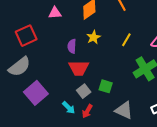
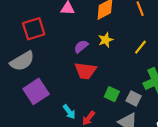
purple semicircle: (72, 46) -> (81, 46), turned 40
gray square: (84, 91) -> (134, 98), moved, turned -32

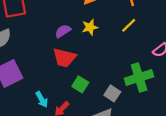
yellow line: (140, 47) -> (129, 25), moved
green square: (112, 94) -> (80, 84), moved

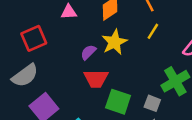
yellow star: (90, 27) -> (114, 42), size x1.5
green square: (80, 84) -> (118, 102), size x1.5

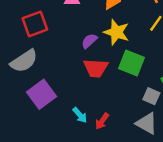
yellow star: (114, 42) -> (116, 32), turned -30
green square: (118, 102) -> (131, 63), moved

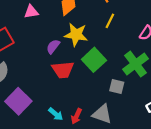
green square: (131, 63) -> (94, 60), turned 35
gray triangle: (147, 123) -> (102, 114), moved

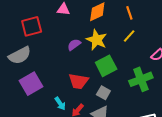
red trapezoid: (63, 70) -> (78, 81), moved
gray square: (117, 87) -> (103, 93), moved

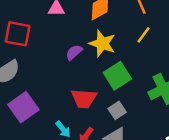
red square: (32, 26) -> (18, 34), turned 30
gray square: (103, 93) -> (117, 110), turned 32

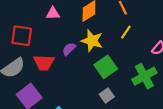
red trapezoid: (84, 99) -> (44, 63), moved

